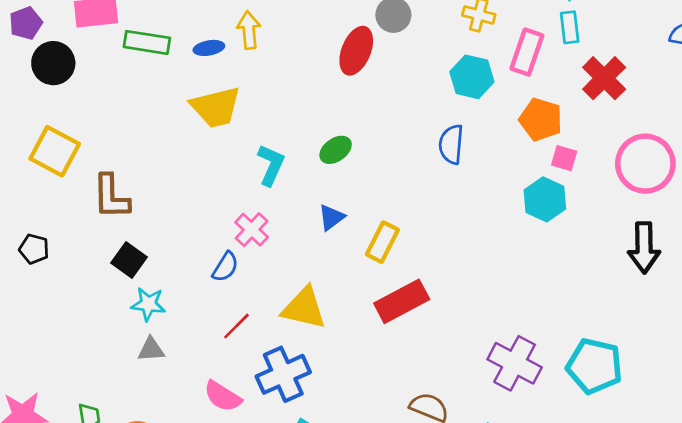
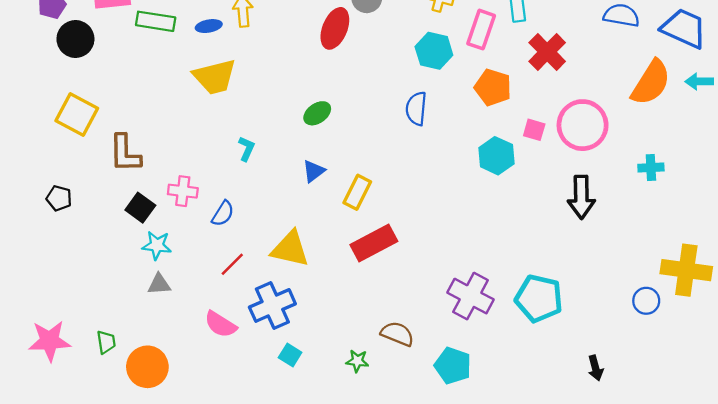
pink square: (564, 158) -> (534, 130), moved
cyan L-shape: (271, 165) -> (246, 149), moved, size x0.7
pink cross: (252, 230) -> (183, 191), moved, turned -36

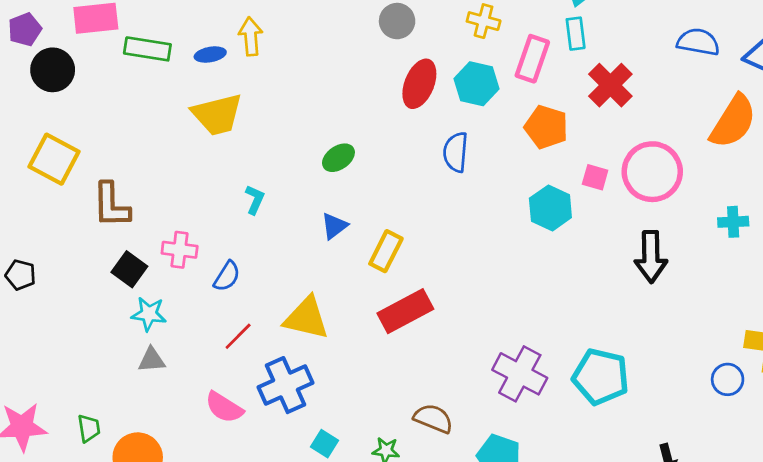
red ellipse: (335, 28) -> (419, 84), moved
black pentagon: (59, 198) -> (21, 275), moved
cyan square: (290, 355) -> (325, 444), moved

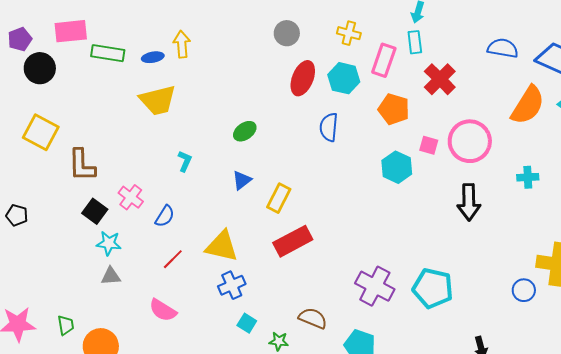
pink cross: (180, 250) -> (131, 197), turned 30
blue cross: (286, 385) -> (232, 285), moved, size x0.7
cyan square: (325, 444) -> (247, 323), moved

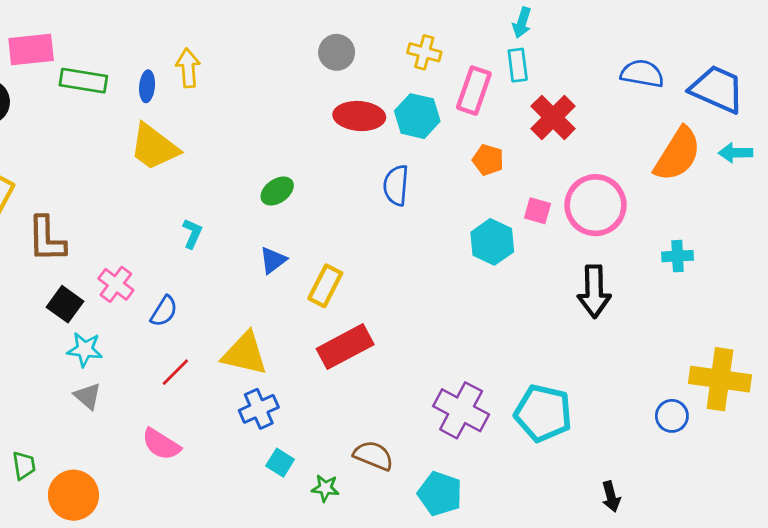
blue ellipse: (153, 57) -> (147, 86), turned -75
red ellipse: (303, 78) -> (359, 116), turned 72
yellow trapezoid: (158, 100) -> (154, 147), turned 51
orange pentagon: (394, 109) -> (488, 160), size x0.7
gray triangle: (111, 276) -> (88, 396), turned 45

